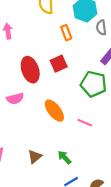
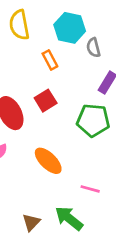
pink line: (85, 123) -> (90, 189), moved
green arrow: (64, 157) -> (69, 218), size x1.5

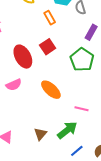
green pentagon: (93, 120) -> (82, 60), turned 30
green arrow: (69, 218) -> (67, 130), turned 105

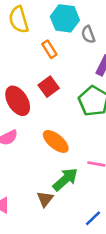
green arrow: (67, 130) -> (65, 179), moved

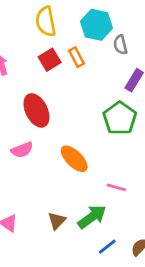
red square: (49, 87) -> (50, 60), moved
green arrow: (65, 179) -> (92, 217), moved

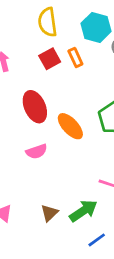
pink semicircle: (22, 150) -> (37, 151), moved
orange ellipse: (74, 159) -> (70, 126), moved

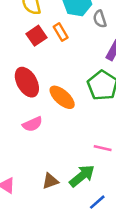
brown triangle: (49, 213) -> (50, 181), turned 30

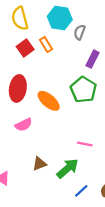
gray semicircle: (100, 19) -> (80, 32), turned 40
red ellipse: (27, 82) -> (18, 88), turned 40
brown triangle: (50, 181) -> (39, 164), moved

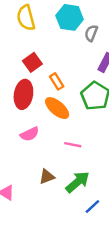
orange rectangle: (46, 44) -> (57, 81), moved
red square: (25, 48) -> (32, 62), moved
pink line: (85, 144) -> (73, 145), moved

